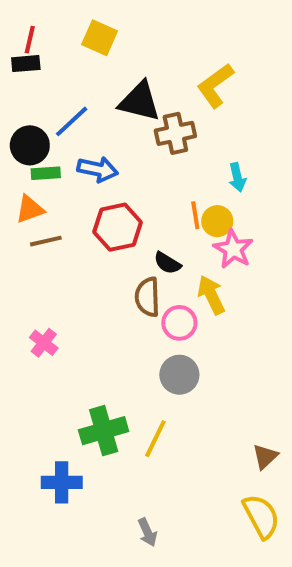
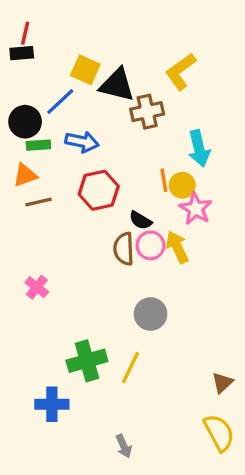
yellow square: (100, 38) -> (85, 70), moved
cyan arrow: (237, 177) -> (199, 148), size x1.5
pink circle: (179, 323) -> (150, 245), moved

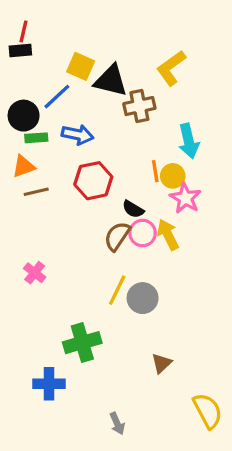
brown semicircle: (124, 249) -> (117, 236), turned 36
yellow line: (130, 367) -> (117, 290), moved
brown triangle: (222, 383) -> (162, 363), moved

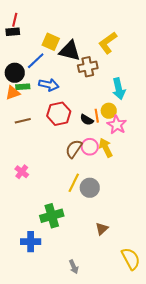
orange triangle: (24, 166) -> (13, 93), moved
orange line: (155, 171) -> (97, 116), moved
black semicircle: (133, 209) -> (87, 120), moved

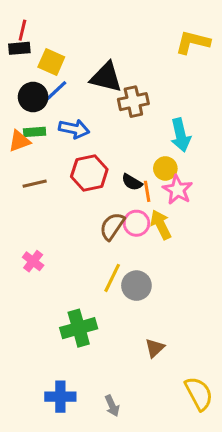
yellow square: (51, 42) -> (51, 62), moved
yellow L-shape: (108, 43) -> (193, 42), moved, turned 50
black circle: (15, 73) -> (33, 97), moved
orange line: (97, 116) -> (147, 191), moved
blue cross: (31, 242) -> (60, 397), moved

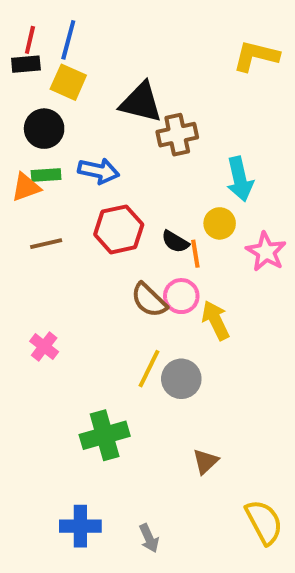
blue line: (54, 92) -> (68, 40), moved, turned -32
pink star: (178, 190) -> (266, 252), moved
yellow arrow: (161, 225) -> (216, 320), moved
brown semicircle: (112, 226) -> (149, 300), turned -80

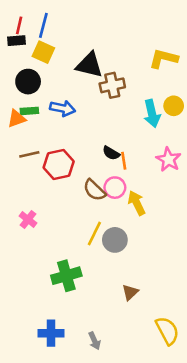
yellow L-shape: (256, 56) -> (163, 59), moved
yellow circle: (220, 223) -> (174, 106), moved
red hexagon: (119, 229) -> (59, 165), moved

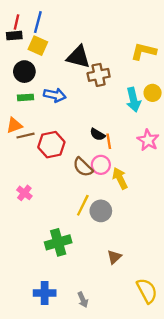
orange triangle: (17, 119) -> (14, 125), moved

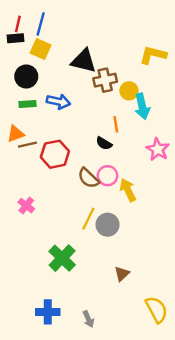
yellow circle: (153, 93) -> (129, 91), moved
orange line: (109, 141) -> (116, 124), moved
green cross: (58, 242) -> (62, 258), turned -30

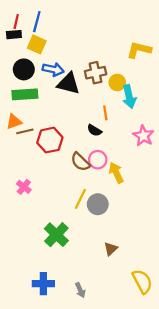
black triangle: (84, 61) -> (68, 84), moved
blue arrow: (59, 102) -> (53, 69), moved
green rectangle: (27, 104) -> (25, 94), size x1.6

